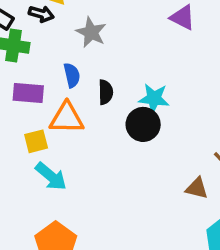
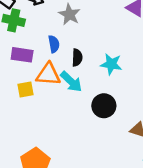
black circle: (143, 124) -> (104, 106), moved
cyan arrow: (51, 176) -> (71, 82), moved

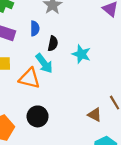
orange triangle: (48, 74) -> (29, 78), moved
black circle: (104, 106) -> (38, 116), moved

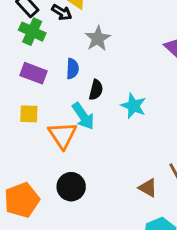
orange triangle: (29, 78) -> (63, 135), turned 40

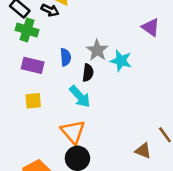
gray star: (98, 38) -> (97, 50), moved
cyan star: (133, 106) -> (121, 61), moved
orange triangle: (63, 135) -> (73, 132), moved

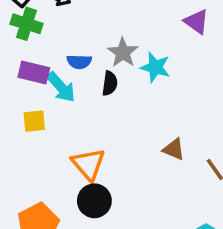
blue semicircle: (66, 57) -> (79, 62), turned 96
cyan arrow: (80, 97) -> (61, 87), moved
brown triangle: (143, 151) -> (174, 149), moved

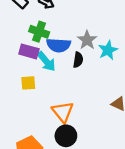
green cross: (26, 24) -> (39, 32), moved
blue semicircle: (79, 62) -> (59, 45), size x1.5
cyan star: (155, 67) -> (108, 50), turned 30

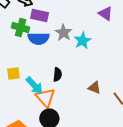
purple rectangle: (29, 51) -> (40, 16), moved
black semicircle: (78, 60) -> (57, 75), moved
cyan arrow: (46, 61) -> (34, 86), moved

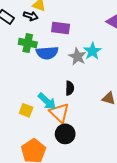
purple rectangle: (40, 16) -> (61, 28), moved
gray star: (64, 33) -> (77, 57), moved
yellow square: (13, 73) -> (26, 110), moved, turned 32

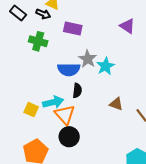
cyan star: (92, 51) -> (106, 66), moved
blue semicircle: (47, 53) -> (69, 69), moved
cyan arrow: (47, 101) -> (53, 102), turned -60

